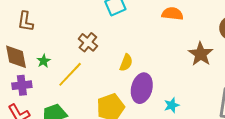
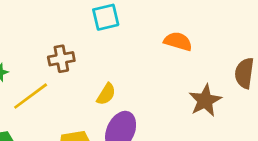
brown cross: (88, 42) -> (61, 59), turned 30

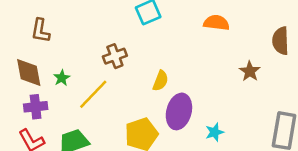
brown star: (205, 101) -> (250, 71), size x0.7

